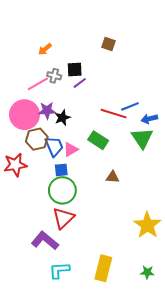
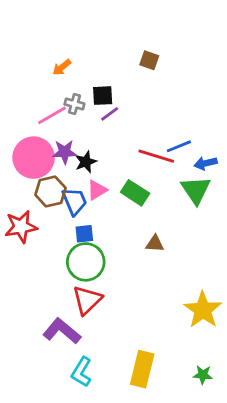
pink triangle: (71, 149) -> (97, 190), moved
cyan L-shape: (59, 270) -> (82, 372), turned -55

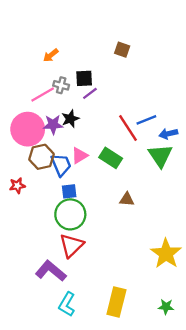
red line: (156, 156) -> (128, 128), turned 40
black star: (86, 162) -> (70, 119), moved
red star: (21, 227) -> (17, 186), size x0.6

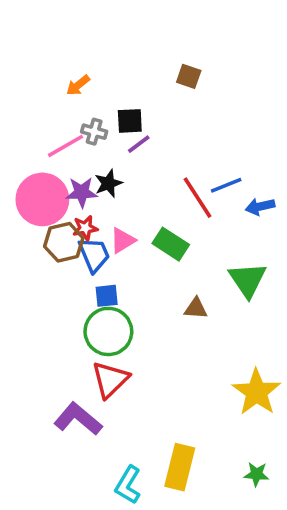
green triangle: (160, 156) -> (248, 280), moved
red star: (17, 186) -> (85, 228), moved
cyan L-shape: (67, 304) -> (128, 485), moved

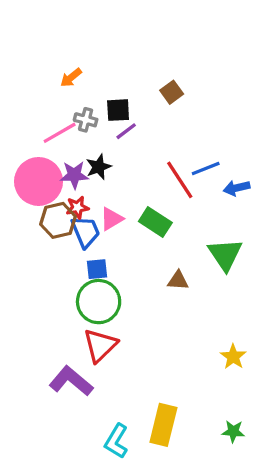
brown square: (189, 76) -> (172, 92), moved, turned 35
yellow star: (256, 392) -> (233, 357), size x0.6

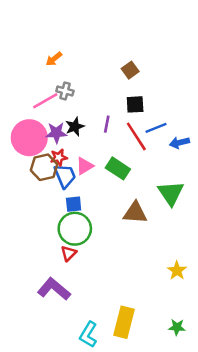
black square: (118, 110) -> (135, 104), moved
purple line: (126, 131) -> (107, 124), moved, turned -42
brown triangle: (178, 280) -> (135, 213), size x1.5
red triangle: (100, 345) -> (69, 253), moved, size x0.6

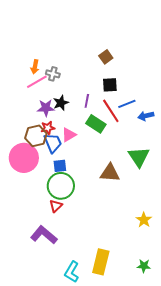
orange arrow: (54, 59) -> (35, 67), moved, turned -40
pink circle: (29, 138) -> (24, 158), moved
green rectangle: (118, 168) -> (96, 124), moved

